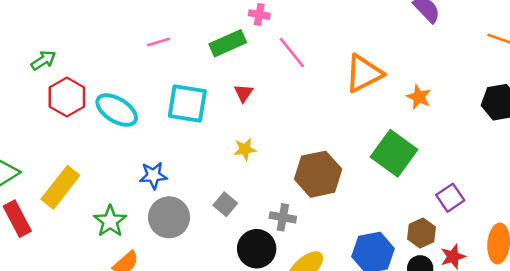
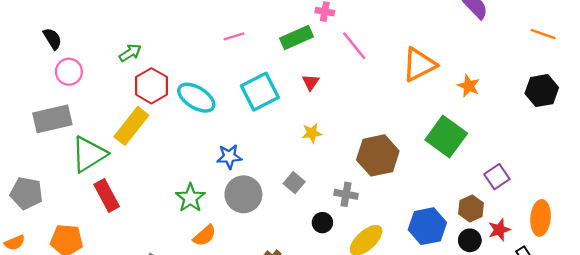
cyan square: (187, 104) -> (260, 92), turned -36
yellow rectangle: (60, 187) -> (131, 126), moved
black circle: (257, 249) -> (322, 223), size x0.6

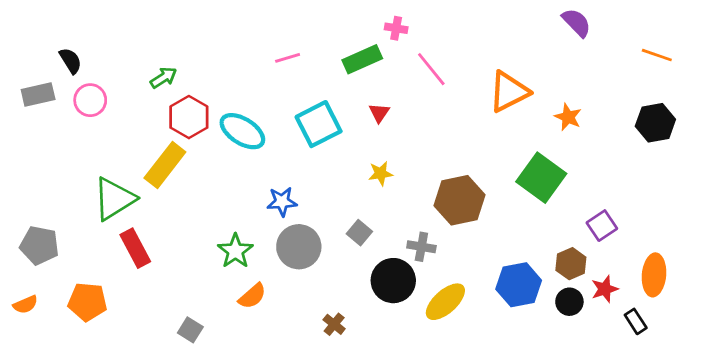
gray rectangle: (52, 119) -> (38, 95), moved, size x0.7
black circle: (322, 223) -> (393, 281), size x1.8

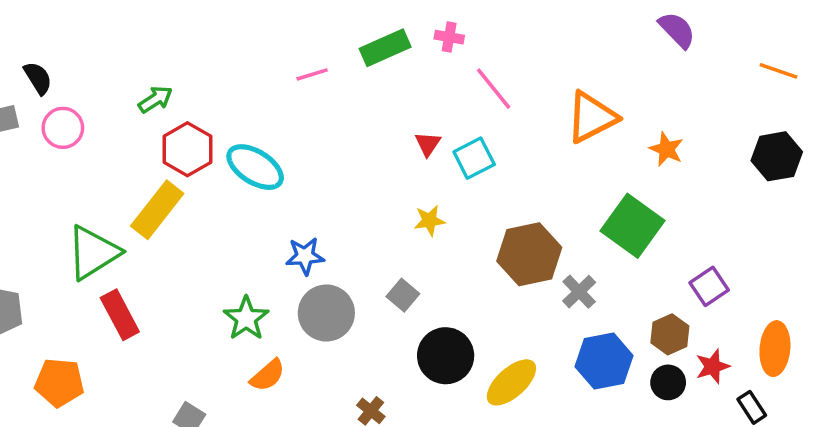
green rectangle: (362, 59) -> (385, 48), moved
cyan square: (319, 124) -> (474, 158), moved, size x0.7
gray cross: (421, 247) -> (579, 292), moved, turned 36

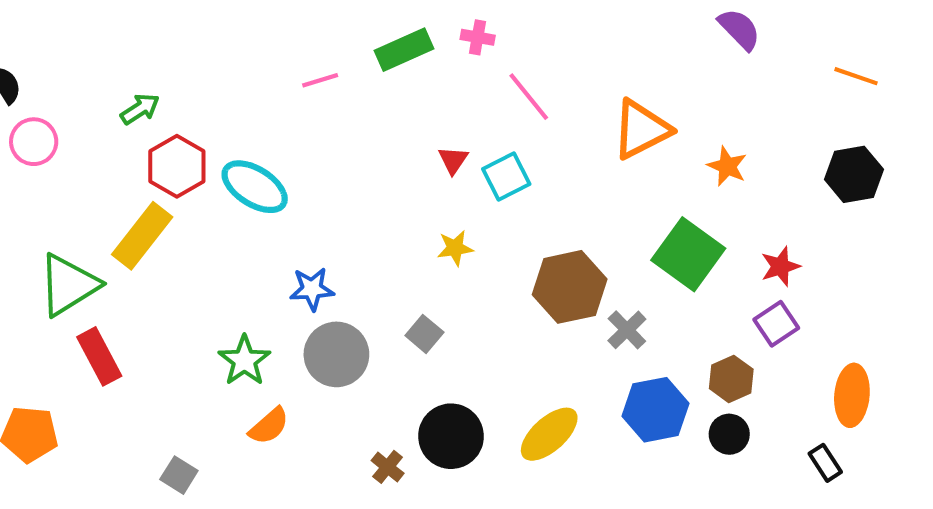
black circle: (446, 356) -> (451, 436), moved
red star: (713, 366) -> (780, 266), moved

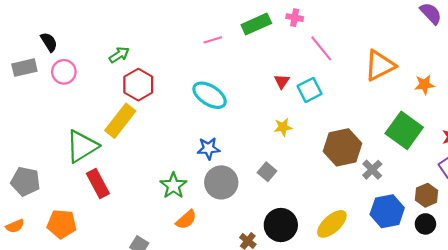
orange star: (727, 166) -> (424, 85), turned -30
cyan ellipse: (255, 187) -> (210, 95), moved

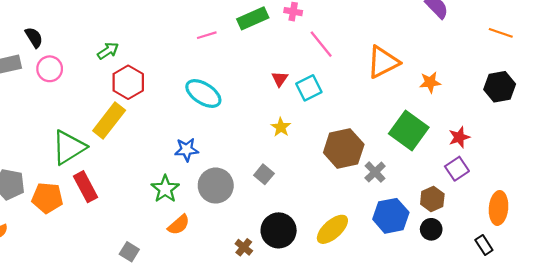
yellow star: (283, 127) -> (281, 127), turned -30
blue star: (208, 148) -> (187, 150), moved
orange pentagon: (62, 224) -> (47, 198), moved

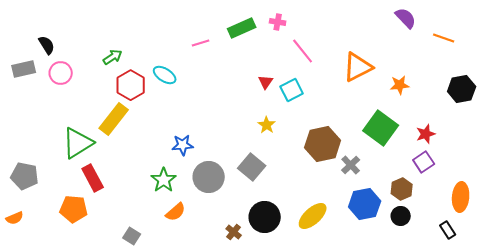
orange line: (501, 33) -> (444, 38), moved
cyan ellipse: (203, 94) -> (165, 75), moved, size x0.7
gray square: (264, 174) -> (252, 167), size x1.5
orange pentagon: (47, 198) -> (74, 209), moved

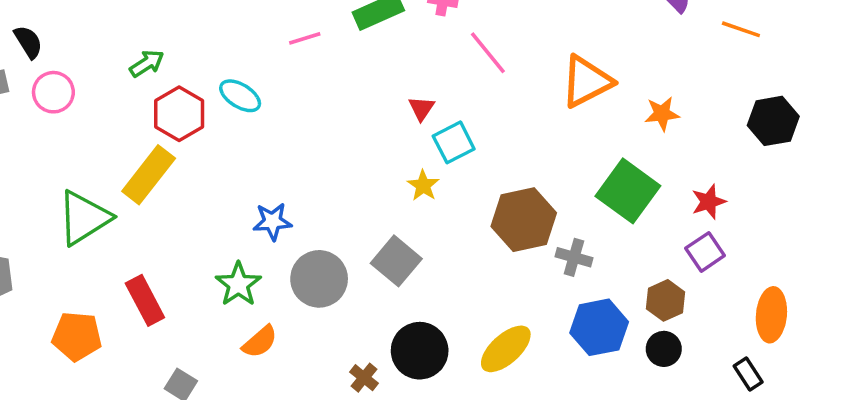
cyan square: (292, 90) -> (454, 142), moved
gray cross: (351, 165) -> (574, 257), turned -30
red rectangle: (93, 178) -> (145, 300), moved

